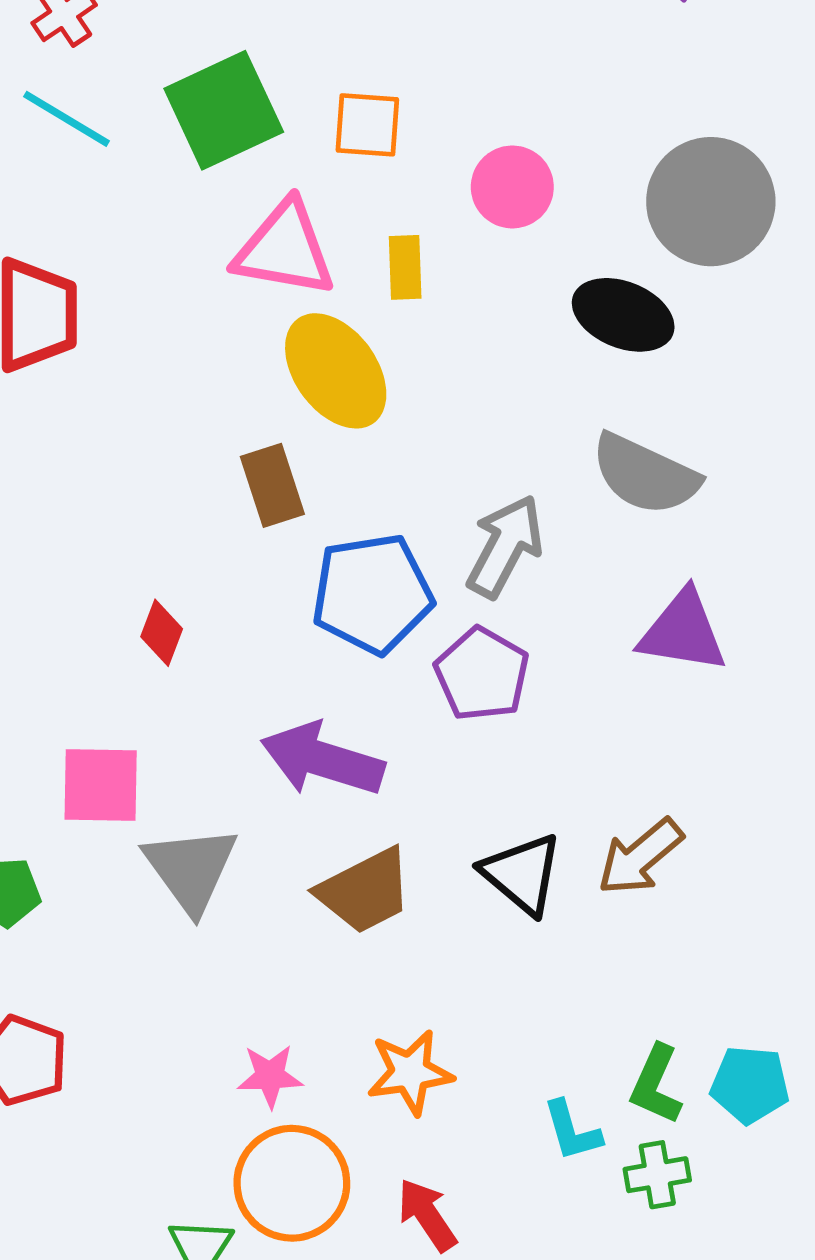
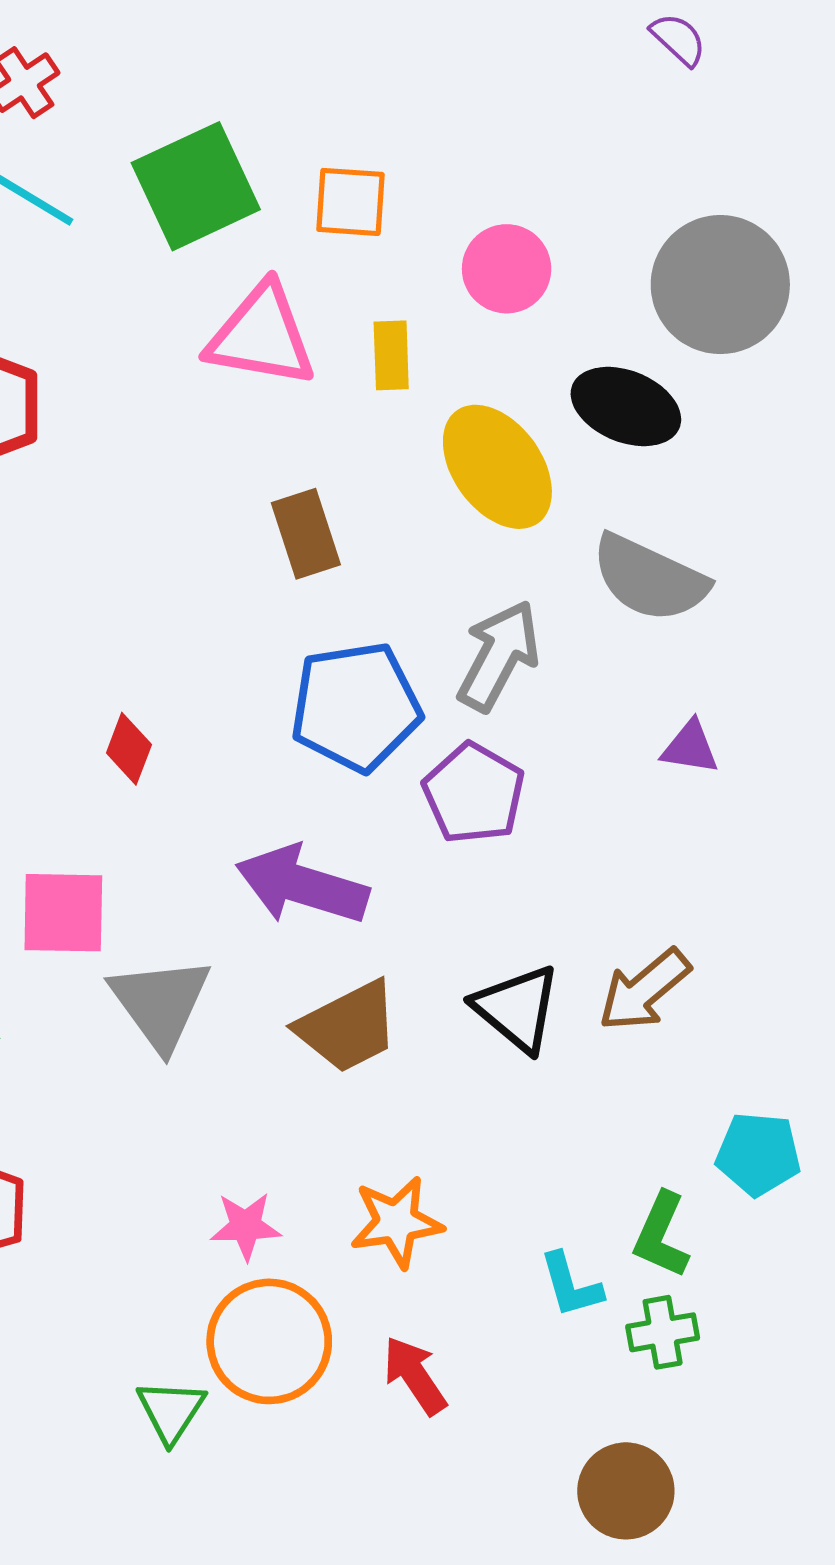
yellow ellipse: (336, 371) -> (497, 467), moved
brown rectangle: (272, 485) -> (306, 534), moved
purple triangle: (683, 632) -> (690, 747), size x0.6
cyan pentagon: (750, 1085) -> (758, 1154), moved

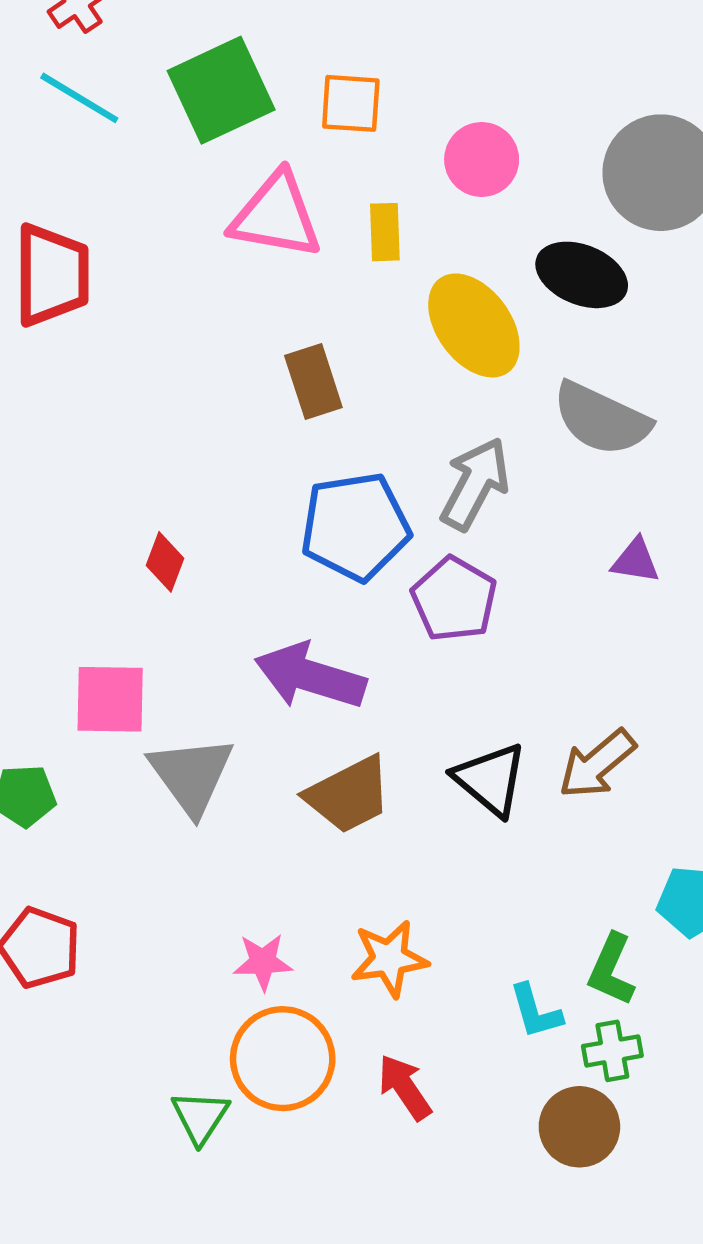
brown circle: (626, 1491) -> (579, 1127), moved

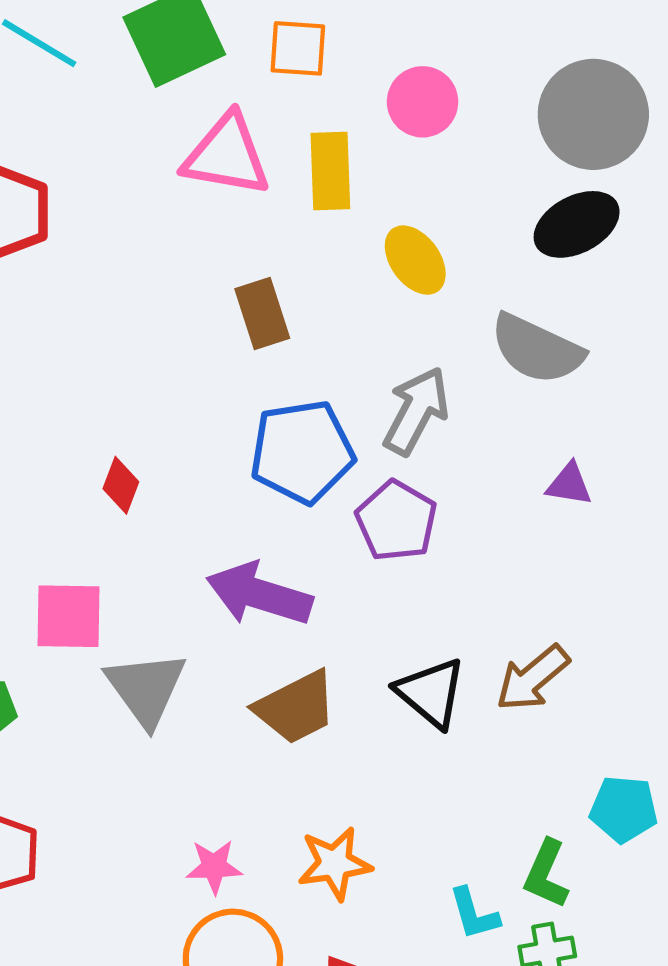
yellow rectangle: (385, 232) -> (330, 171), size x1.4
black ellipse: (582, 275) -> (577, 224), moved, turned -50
yellow ellipse: (474, 325) -> (415, 260), size x0.7

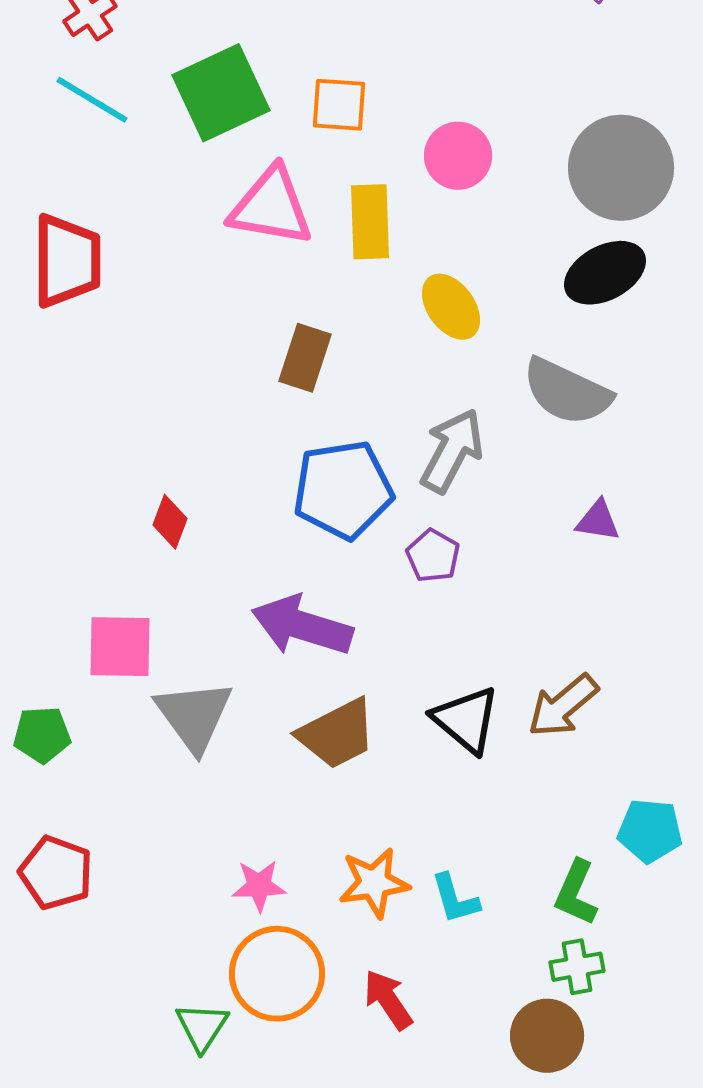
brown rectangle: (262, 313) -> (305, 358), turned 36
purple pentagon: (396, 521) -> (433, 556), size x0.7
cyan L-shape: (474, 914) -> (455, 899), moved

